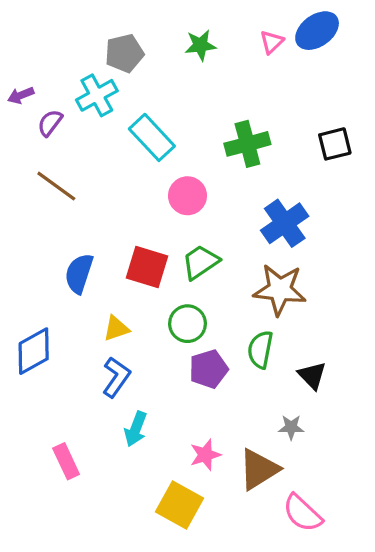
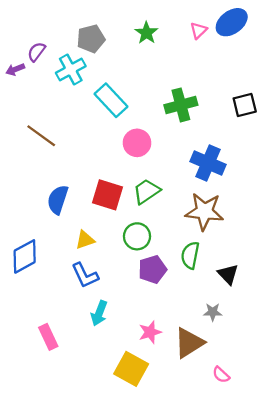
green star: (200, 45) -> (146, 33), turned -30
purple semicircle: (50, 123) -> (36, 52), moved
blue cross: (285, 223) -> (208, 163), turned -32
blue L-shape: (116, 377) -> (85, 275), turned 120
pink semicircle: (302, 513) -> (221, 375), size x0.6

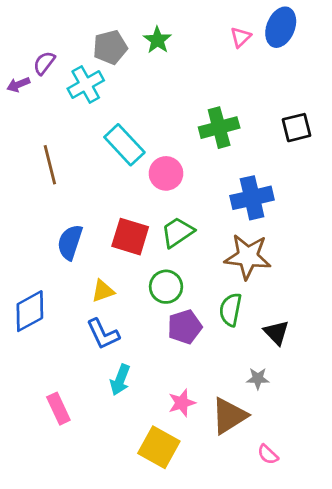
blue ellipse: (232, 22) -> (281, 27), turned -32
green star: (146, 33) -> (157, 40), moved
cyan rectangle: (111, 100) -> (124, 145), moved
brown line: (41, 136) -> (50, 165), turned 40
blue cross: (208, 163) -> (252, 198), turned -36

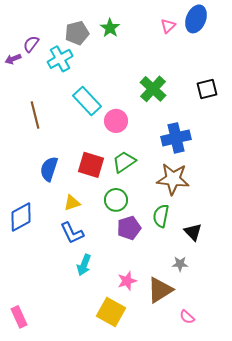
green cross: (219, 128) -> (153, 89), turned -32
pink rectangle: (58, 409) -> (19, 317), moved

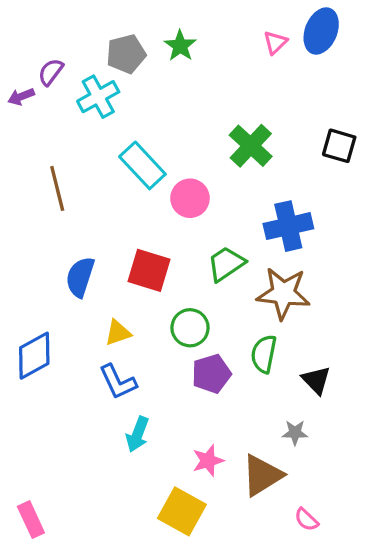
black square: (207, 89) -> (339, 146), turned 30
green trapezoid: (124, 162) -> (226, 264), moved

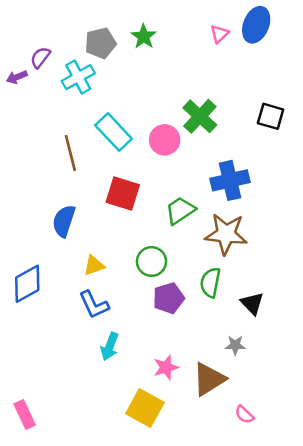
brown line: (57, 188) -> (70, 153), moved
pink circle: (190, 198) -> (165, 140), moved
red square: (149, 270) -> (123, 193), moved

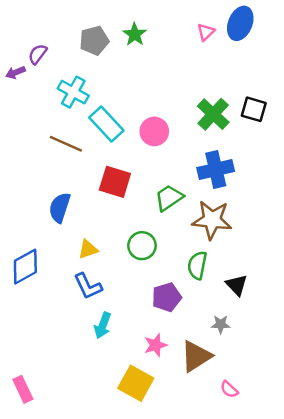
cyan cross: (78, 77) -> (73, 92), moved, turned -32
green cross: (200, 116) -> (213, 114), moved
brown line: (70, 153) -> (66, 144), turned -52
purple pentagon: (169, 298) -> (167, 297), moved

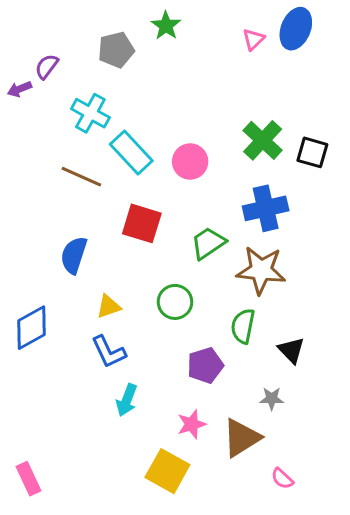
green star: (135, 34) -> (166, 26), moved
black square: (254, 109) -> (312, 152), moved

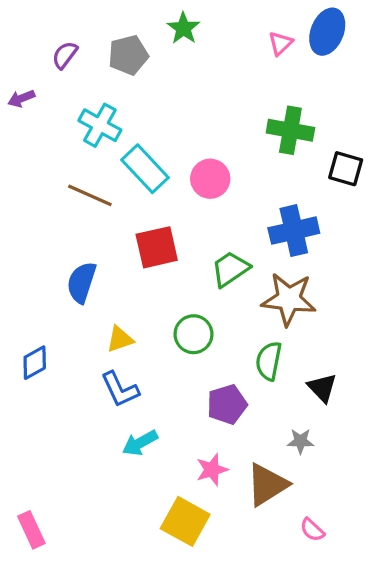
purple semicircle: (47, 66) -> (65, 55), moved
green cross: (263, 140) -> (290, 130), moved, turned -33
red square: (142, 223) -> (157, 247), turned -30
blue diamond: (32, 328) -> (35, 363), size x0.7
cyan arrow: (127, 400) -> (140, 443), turned 40

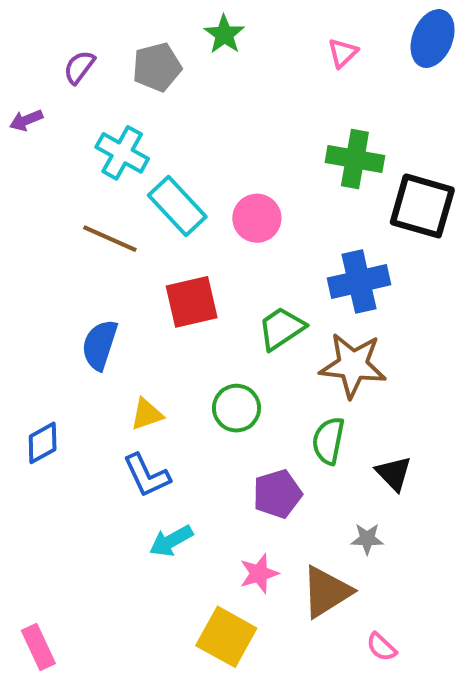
blue ellipse: (327, 32) -> (433, 39), moved
black square: (346, 169) -> (422, 206), size x1.5

